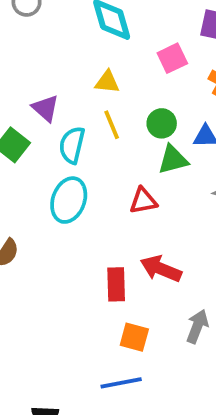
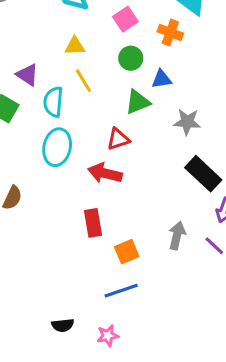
green circle: (162, 123) -> (131, 58), moved
red arrow: (161, 269) -> (105, 173), moved
red rectangle: (116, 284) -> (93, 223), moved
orange square: (134, 337) -> (127, 252), turned -30

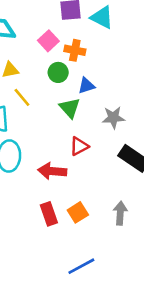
orange cross: (170, 32) -> (75, 50), moved
green triangle: (138, 102) -> (70, 108), turned -40
red triangle: (118, 139) -> (79, 146), moved
orange square: (127, 252) -> (78, 212), moved

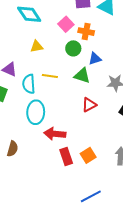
yellow line: (22, 97) -> (50, 76), moved, turned -42
green triangle: (70, 108) -> (82, 76), turned -30
red arrow: (52, 171) -> (55, 134), moved

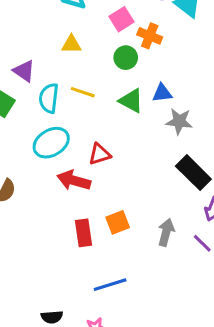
blue triangle: (95, 59) -> (162, 93), moved
red triangle: (89, 105) -> (100, 154), moved
cyan ellipse: (36, 112) -> (51, 143), turned 45
red rectangle: (66, 156) -> (83, 233), moved

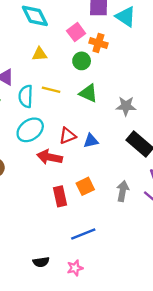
blue triangle: (162, 93) -> (91, 141), moved

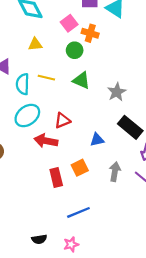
gray star: (126, 106) -> (117, 92), turned -30
blue triangle: (91, 141) -> (97, 140), moved

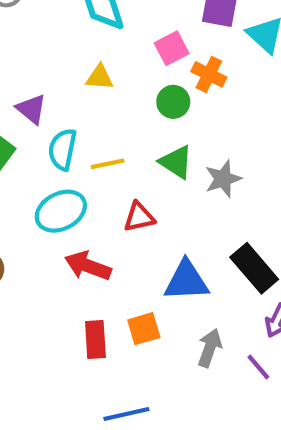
yellow line: (46, 78) -> (108, 164), moved, turned -35
gray star: (117, 92) -> (223, 179), moved
red triangle: (62, 121) -> (139, 217), moved
blue triangle: (97, 140) -> (186, 281), size x1.6

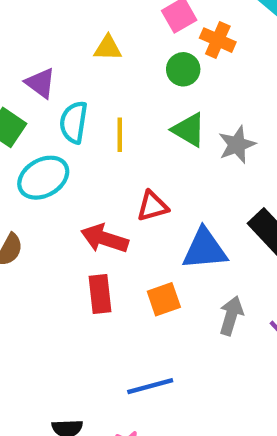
yellow line: (108, 164) -> (120, 135), turned -76
cyan ellipse: (61, 211) -> (43, 178), moved
red triangle: (139, 217) -> (152, 206), moved
red rectangle: (95, 339) -> (100, 294), moved

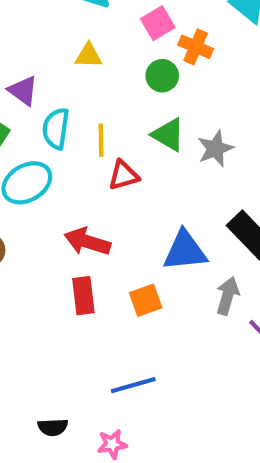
red triangle: (152, 206) -> (124, 175), moved
gray arrow: (231, 316) -> (228, 296), moved

